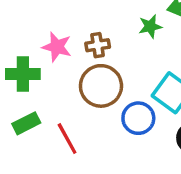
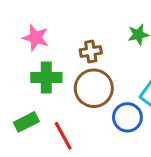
pink star: (57, 47) -> (36, 38), moved
green cross: (23, 74) -> (46, 78), moved

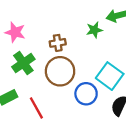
green cross: (46, 78) -> (23, 63), turned -35

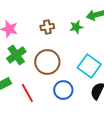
brown cross: (58, 43) -> (47, 27), moved
blue circle: (86, 94) -> (63, 90), moved

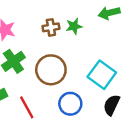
green star: (76, 27) -> (74, 26), moved

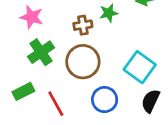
brown cross: (51, 27) -> (83, 25), moved

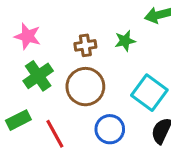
green star: (109, 13) -> (125, 41), moved

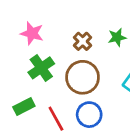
brown cross: (85, 45) -> (83, 41), turned -36
blue circle: (110, 129) -> (89, 115), moved

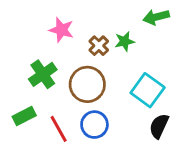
pink star: (32, 33) -> (61, 30), moved
brown cross: (83, 41) -> (99, 46), moved

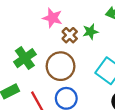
pink star: (61, 30) -> (52, 18), moved

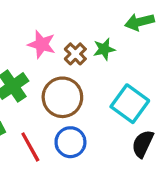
pink star: (52, 18) -> (42, 44), moved

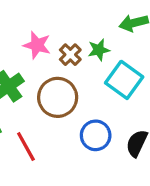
cyan square: (130, 104) -> (124, 80), moved
blue circle: (70, 142) -> (96, 135), moved

